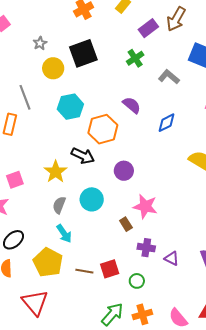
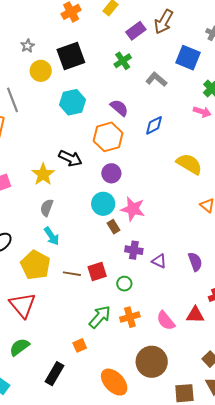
cyan hexagon: (70, 107) -> (72, 102), moved
orange hexagon: (103, 129) -> (108, 137), moved
cyan circle: (92, 199) -> (103, 204), moved

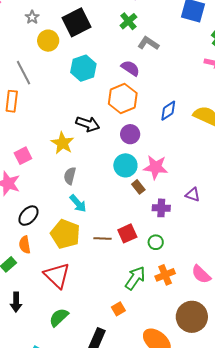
gray L-shape: (156, 79) -> (148, 43), moved
blue diamond: (154, 125) -> (168, 111), moved
purple triangle: (159, 261) -> (193, 195), moved

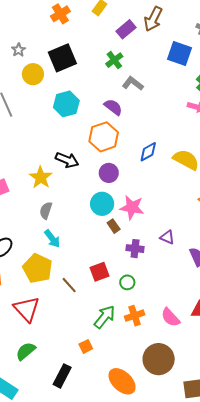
brown line: (102, 238) -> (69, 285), moved, turned 42

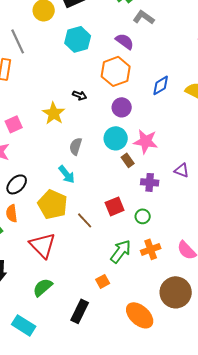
black arrow: (67, 160) -> (80, 95), size x0.6
gray semicircle: (46, 211) -> (76, 146), moved

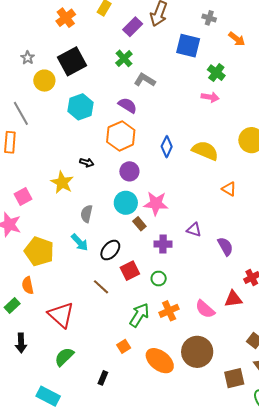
blue diamond: (161, 85) -> (167, 147), turned -30
black ellipse: (17, 184) -> (110, 250), moved
yellow pentagon: (53, 204) -> (39, 251), moved
black rectangle: (80, 311) -> (103, 378), size x0.6
orange ellipse: (140, 315) -> (160, 361), moved

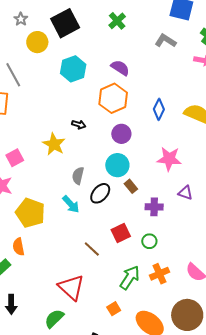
gray L-shape: (145, 80) -> (165, 41), moved
pink star: (156, 203) -> (169, 159), moved
black ellipse: (110, 250) -> (100, 193), moved
red triangle: (61, 315) -> (71, 287), moved

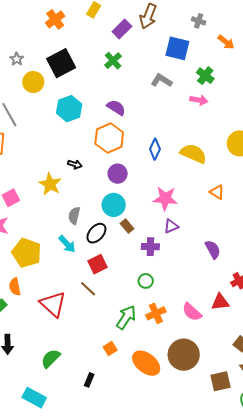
purple triangle: (185, 193) -> (171, 226), moved, turned -42
red square: (121, 233) -> (97, 264), moved
red triangle: (71, 287) -> (53, 304), moved

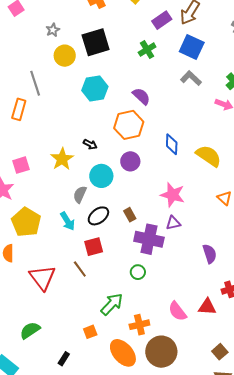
blue square: (177, 48) -> (192, 47), moved
blue diamond: (155, 149) -> (172, 144), turned -35
cyan circle: (114, 205) -> (101, 176), moved
purple cross: (150, 247) -> (149, 239), size x1.6
orange cross: (156, 313) -> (139, 325), moved

